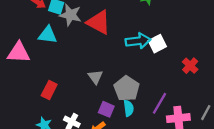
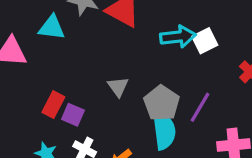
purple line: (160, 103) -> (200, 107), moved
cyan semicircle: (129, 108) -> (164, 131), size x1.6
purple square: (106, 109) -> (73, 115), moved

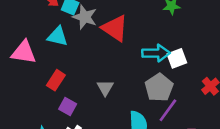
gray pentagon: (162, 103) -> (159, 88), moved
red rectangle: (53, 105) -> (56, 80), moved

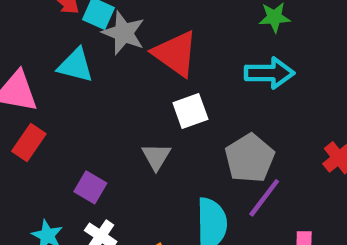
cyan arrow: (156, 53) -> (269, 73), moved
white square: (177, 58) -> (190, 111), moved
red rectangle: (56, 80) -> (29, 143), moved

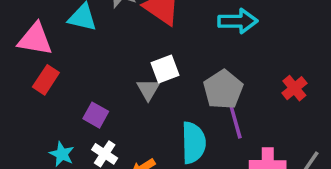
white square: (190, 111) -> (165, 69), moved
purple line: (264, 198) -> (235, 121), turned -52

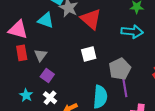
red rectangle: (46, 80) -> (22, 53), turned -49
gray triangle: (148, 89) -> (41, 55), moved

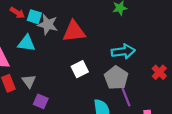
red triangle: (91, 19) -> (74, 32), turned -35
cyan arrow: (132, 32) -> (123, 51), moved

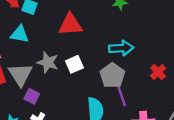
gray star: (48, 25) -> (48, 62), moved
gray triangle: (29, 81) -> (20, 74), size x1.6

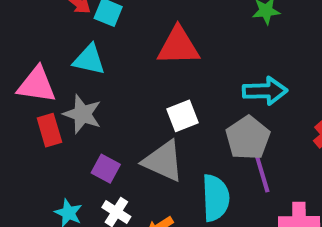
gray star: (48, 62) -> (82, 114), moved
gray triangle: (20, 74) -> (163, 161), moved, turned -35

